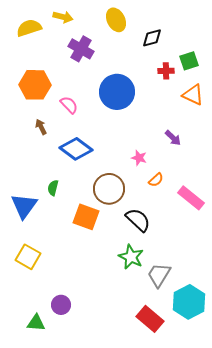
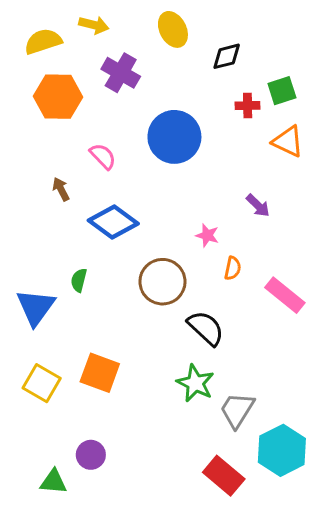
orange hexagon: (35, 85) -> (58, 97), moved
orange semicircle: (156, 180) -> (233, 268), turned -35
orange square: (86, 217) -> (100, 373), moved

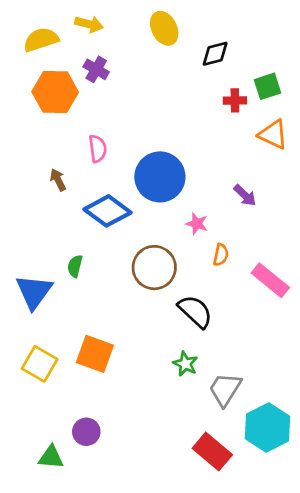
purple cross: (121, 73) -> (96, 69), moved, size x0.7
blue circle: (174, 137) -> (160, 177), moved
pink semicircle: (103, 156) -> (98, 149), turned 36
green star: (195, 383) -> (185, 364), size x0.7

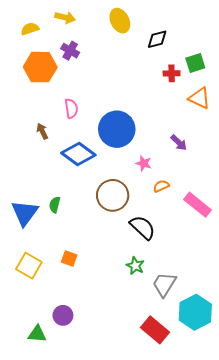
yellow semicircle: (41, 40) -> (30, 29), size x0.7
orange semicircle: (221, 255) -> (161, 186), turned -126
green semicircle: (75, 266) -> (55, 205), moved
orange square: (95, 354) -> (69, 258), size x0.6

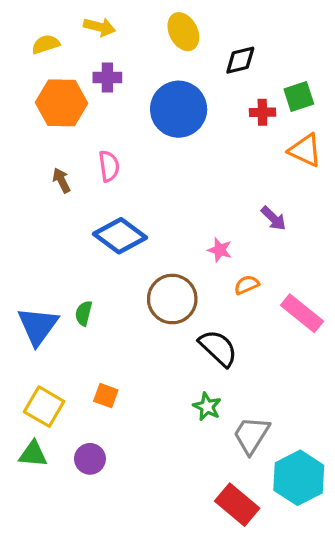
purple cross: (70, 51) -> (107, 78), turned -30
blue circle: (117, 129) -> (179, 109), moved
brown arrow: (42, 131) -> (61, 180), moved
purple circle: (63, 315) -> (90, 459), moved
green triangle: (37, 334) -> (33, 454), moved

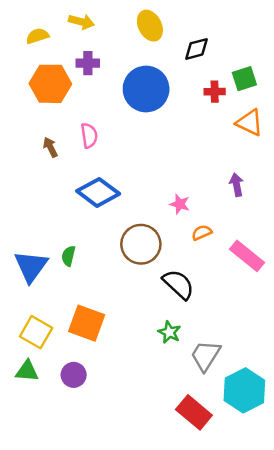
purple arrow: (274, 218) -> (237, 185), moved, turned -145
orange square: (106, 396) -> (87, 323), size x1.8

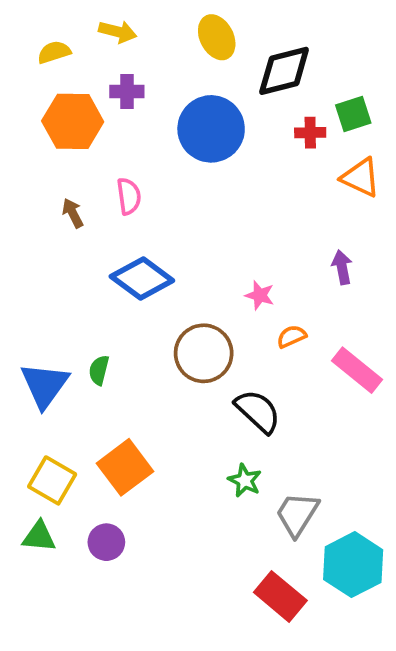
black diamond: (197, 49) -> (284, 71), size x1.5
orange square: (87, 323) -> (125, 467), turned 33

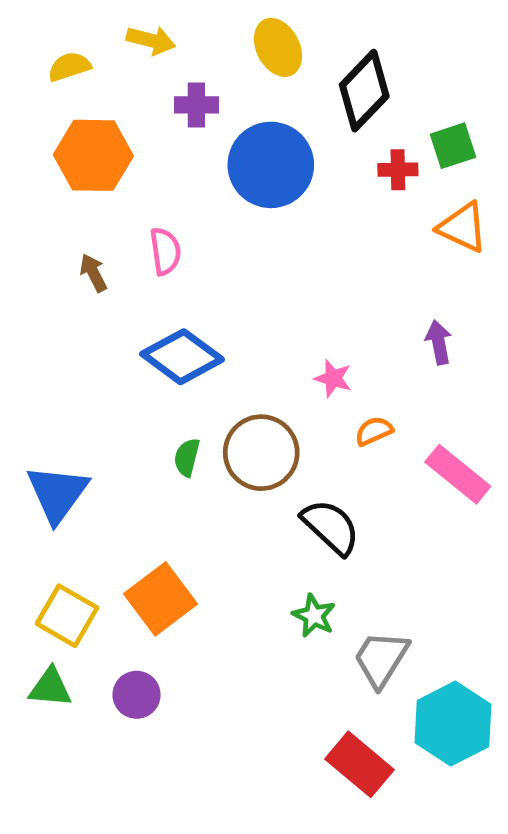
black diamond: (284, 71) -> (364, 91), turned -32
purple cross: (127, 91) -> (196, 105), moved
green semicircle: (99, 370) -> (187, 457), moved

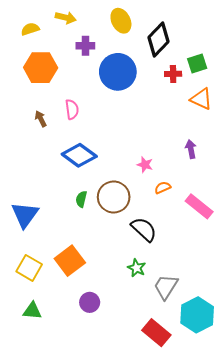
green triangle: (50, 688) -> (32, 311), moved
purple circle: (137, 695) -> (90, 302), moved

